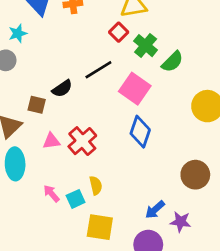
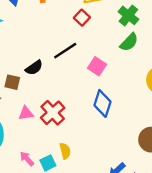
green cross: (146, 46) -> (128, 15), moved
pink square: (135, 89) -> (97, 66), size x0.7

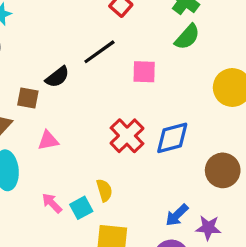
pink square: (97, 66) -> (144, 72), turned -30
blue diamond: (102, 103) -> (172, 138), moved, turned 60
red cross: (53, 113) -> (127, 136), moved

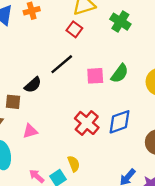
green semicircle: (187, 37) -> (120, 73), moved

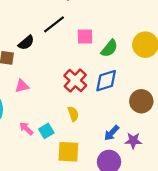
green semicircle: (120, 73) -> (109, 48), moved
yellow semicircle: (74, 164) -> (73, 114), moved

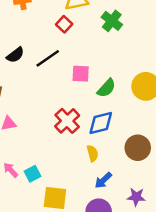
black semicircle: (26, 43) -> (15, 55), moved
yellow semicircle: (73, 114) -> (92, 153), moved
purple star: (133, 141) -> (136, 197), moved

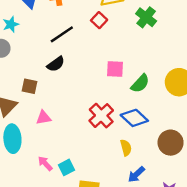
black semicircle: (15, 55) -> (56, 64), moved
black line: (48, 58) -> (62, 34), moved
blue diamond: (101, 123) -> (134, 118), turned 56

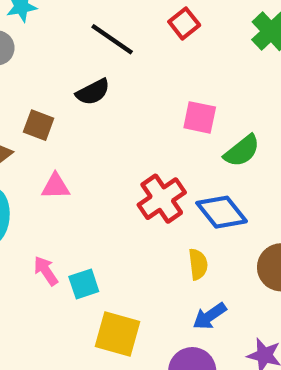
black line: (62, 34) -> (112, 39), turned 60

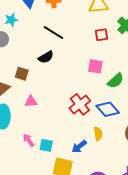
red square: (184, 23) -> (101, 35), moved, turned 32
cyan square: (84, 284) -> (46, 145), turned 32
blue arrow: (210, 316) -> (79, 147), moved

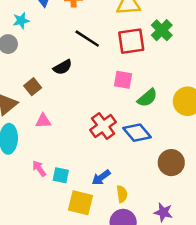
black line: (53, 33) -> (87, 39), moved
red square: (101, 35) -> (131, 41), size x1.6
brown square: (22, 74) -> (33, 87), turned 32
yellow semicircle: (98, 134) -> (122, 194), moved

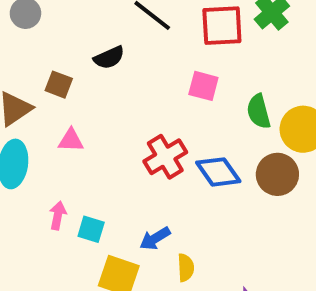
brown square: (33, 87) -> (59, 85), turned -35
green semicircle: (147, 98) -> (259, 111), moved, turned 110
brown circle: (171, 163) -> (277, 174), moved
pink arrow: (39, 168) -> (58, 215), turned 42

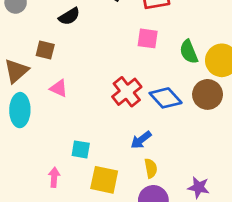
black semicircle: (109, 58) -> (69, 16), moved
pink triangle: (71, 140) -> (59, 88), turned 30
pink arrow: (58, 215) -> (54, 177), moved
blue arrow: (155, 238) -> (141, 140), moved

